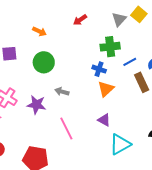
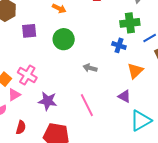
orange triangle: (106, 89) -> (135, 71), moved
gray arrow: (62, 92) -> (90, 68), moved
purple star: (36, 105) -> (48, 101), moved

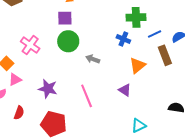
purple square: (29, 31) -> (65, 18), moved
green circle: (64, 39) -> (68, 41), moved
pink cross: (27, 75) -> (30, 45), moved
cyan triangle: (141, 121) -> (139, 126), moved, size x0.7

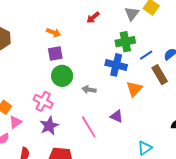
blue cross: (123, 39) -> (116, 65), size x1.5
pink cross: (30, 45) -> (43, 101), moved
purple star: (48, 89) -> (49, 126), turned -30
purple triangle: (125, 90) -> (117, 116), moved

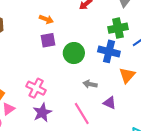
green circle: (62, 76) -> (74, 53), moved
gray arrow: (89, 90) -> (90, 84), moved

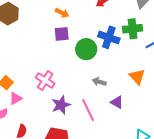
blue cross: (109, 51) -> (109, 37), moved
orange triangle: (127, 75) -> (137, 77), turned -30
purple star: (42, 113) -> (61, 105), moved

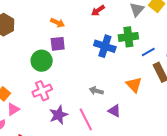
green circle: (86, 49) -> (42, 61), moved
pink cross: (45, 80) -> (42, 91), turned 36

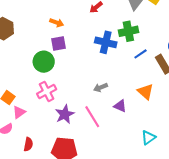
blue line: (148, 52) -> (140, 54), moved
orange triangle: (134, 85) -> (145, 92), moved
gray arrow: (96, 91) -> (101, 87), turned -32

